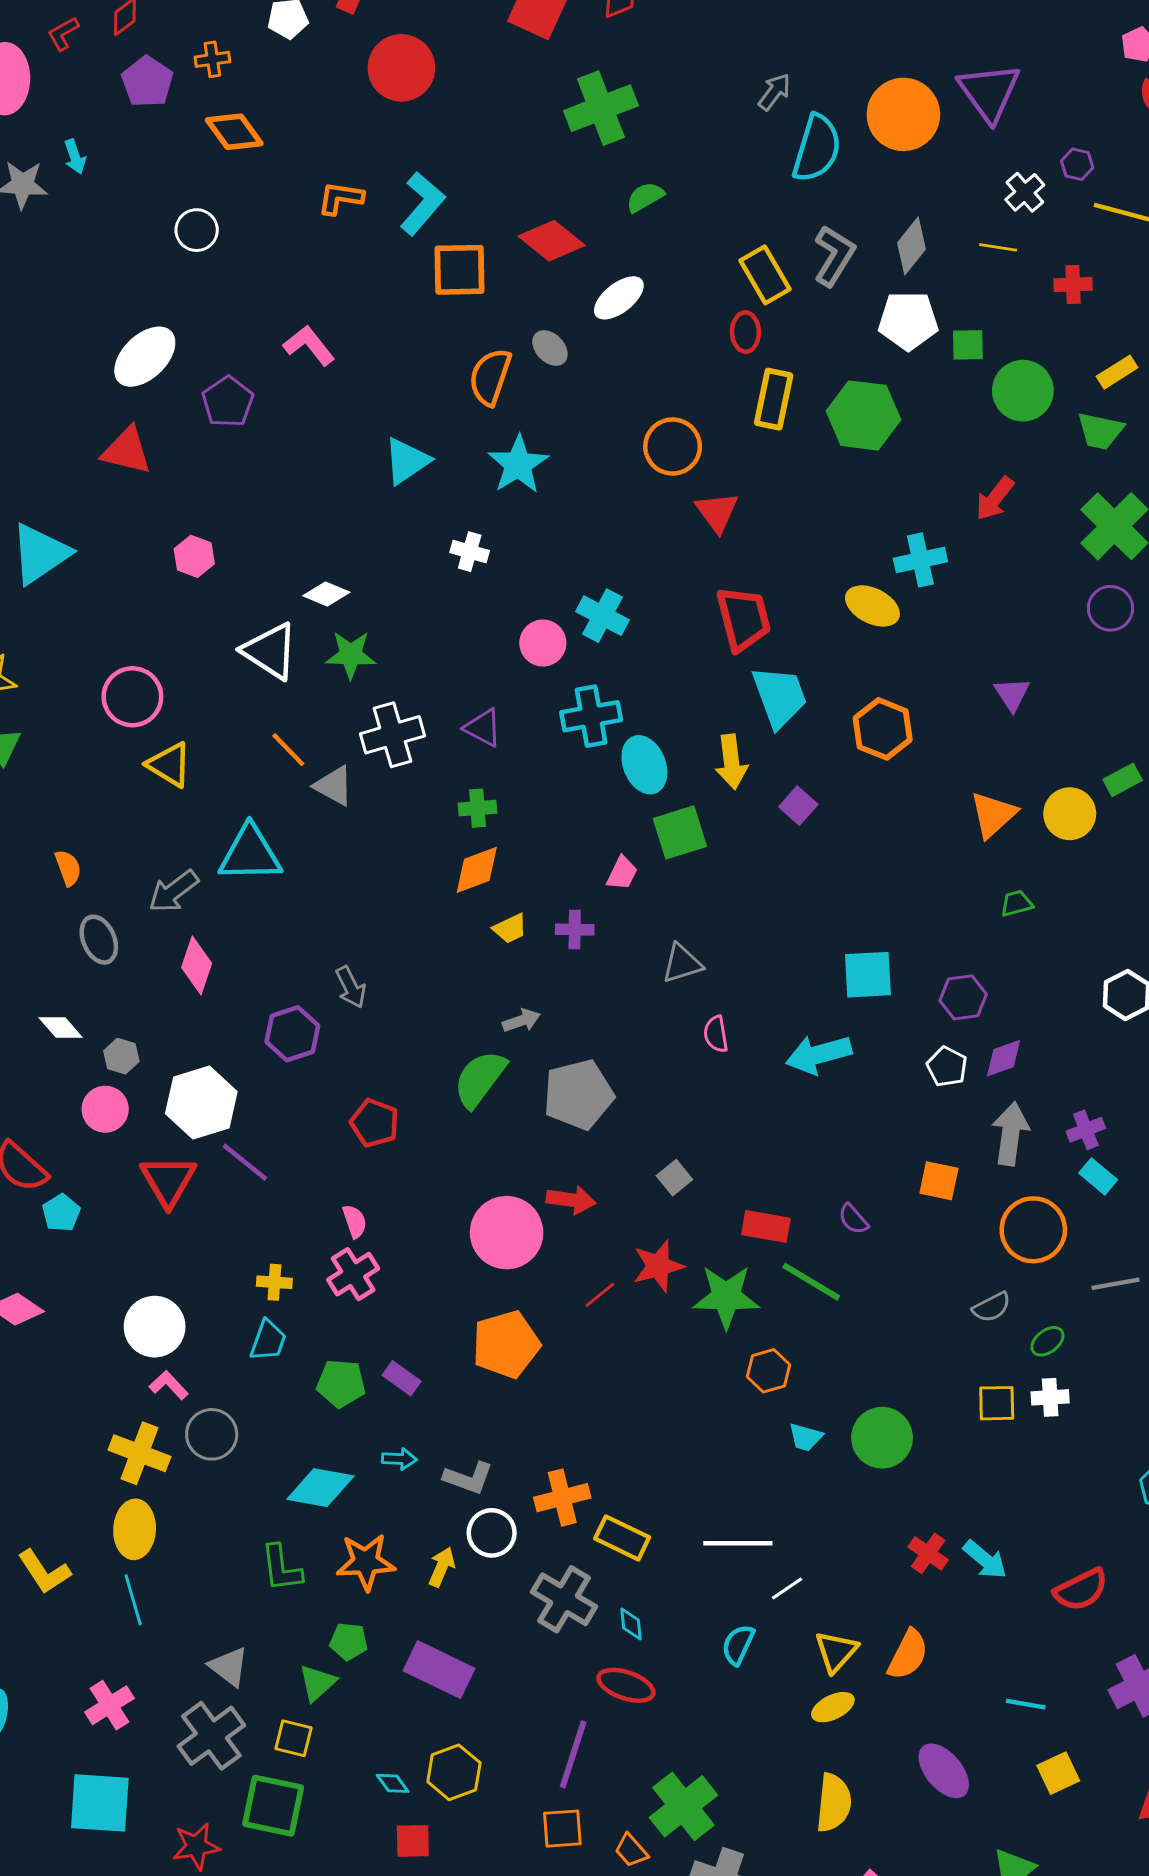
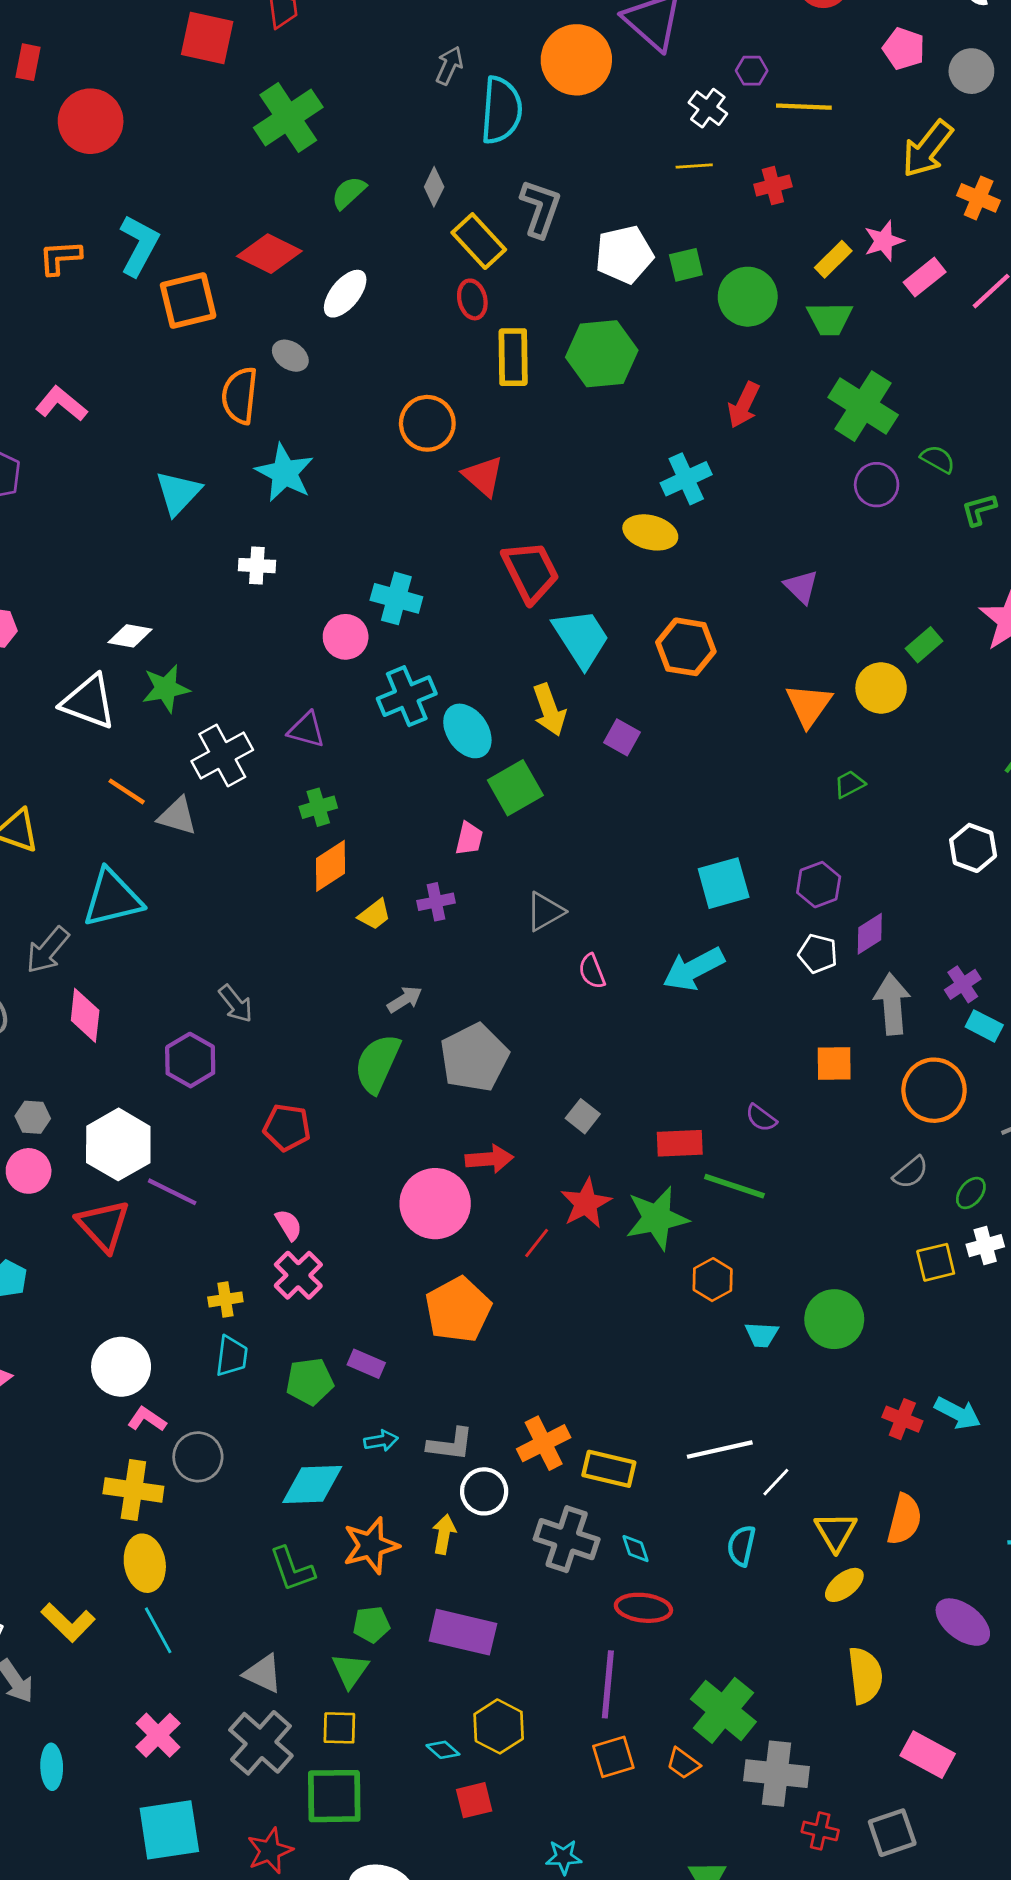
gray diamond: (911, 246) -> (434, 187), moved, size x0.7

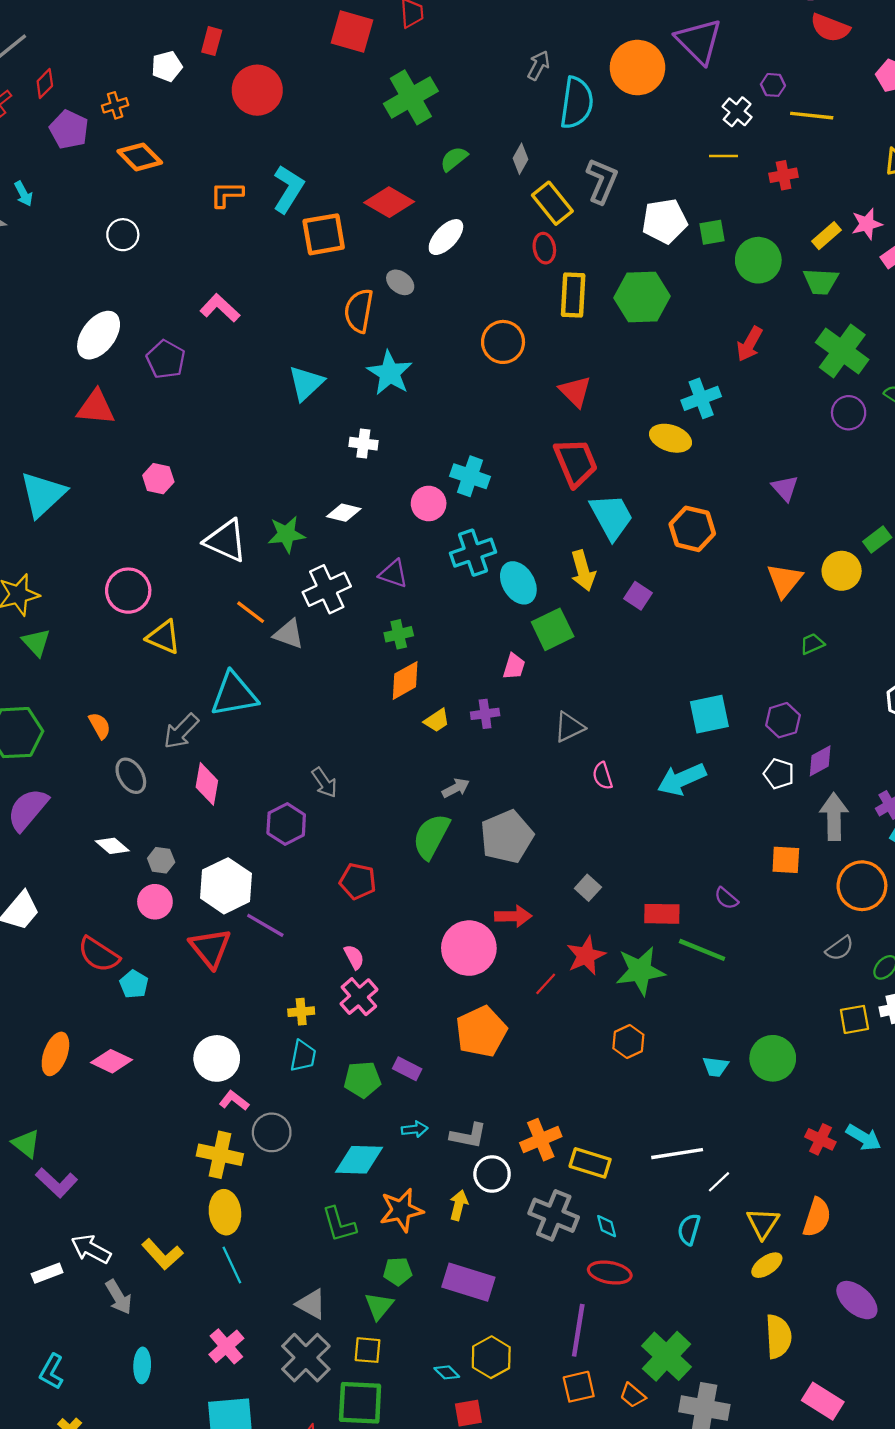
red triangle: (483, 476) -> (575, 391), moved
white diamond: (130, 636) -> (344, 513), moved
orange hexagon: (713, 1280) -> (628, 1041), moved

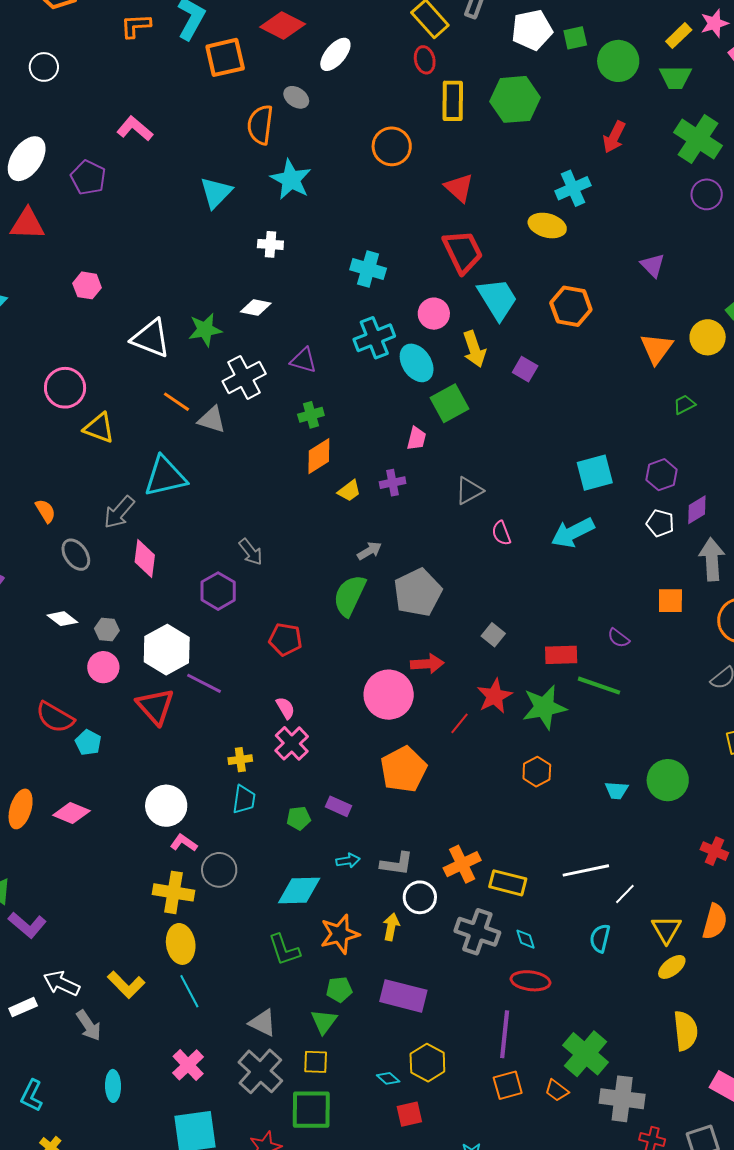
pink circle: (429, 504) -> (434, 314), moved
green pentagon: (362, 1080) -> (299, 818), size x0.7

